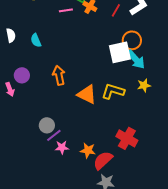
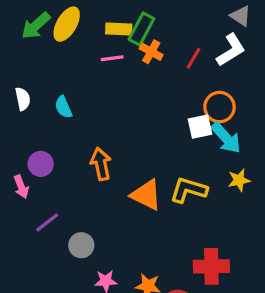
white square: (120, 52) -> (200, 127), size x0.7
purple line: (54, 135) -> (47, 222), moved
red cross: (127, 138) -> (211, 266), turned -30

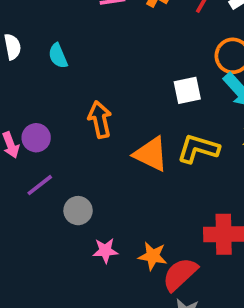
white square: (200, 127) -> (187, 90), moved
purple circle: (41, 164) -> (36, 138), moved

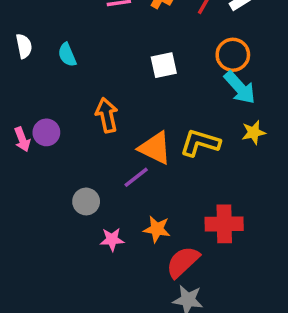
white square: (187, 90) -> (164, 65), moved
purple line: (40, 185) -> (136, 177), moved
orange star: (153, 256) -> (157, 229), moved

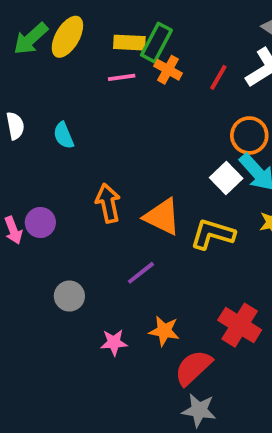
white square: (164, 65) -> (226, 178), moved, turned -32
orange triangle: (155, 148) -> (162, 217), moved
gray circle: (86, 201) -> (69, 296), moved
red cross: (224, 224) -> (240, 325), turned 33

